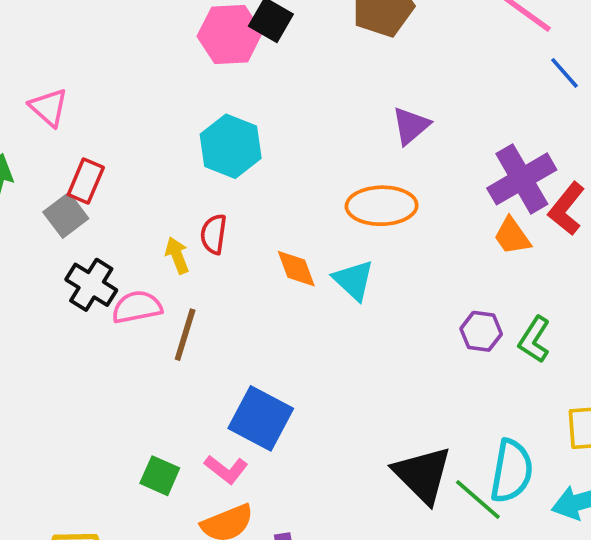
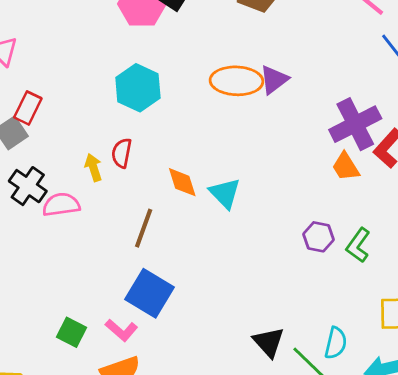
orange ellipse: (382, 206) -> (236, 81), moved
brown line: (185, 335) -> (144, 228), moved
cyan semicircle: (512, 471) -> (336, 343), size x0.7
black triangle: (423, 475) -> (269, 342), size x0.7

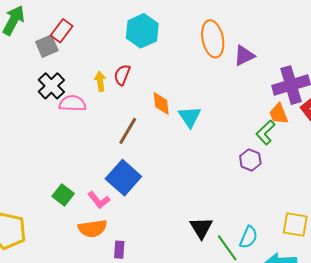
purple triangle: (274, 80) -> (244, 56), moved
orange ellipse: (236, 81) -> (213, 39), turned 66
green L-shape: (358, 245) -> (265, 132), moved

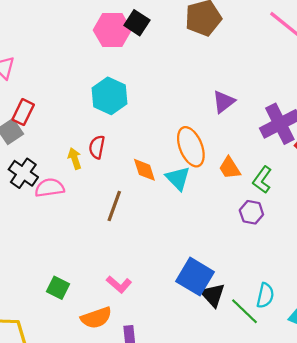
orange ellipse: (213, 39) -> (191, 147), moved
orange trapezoid: (279, 114) -> (230, 168), moved
blue square: (123, 178) -> (195, 277), moved
pink L-shape: (99, 200) -> (119, 284), moved

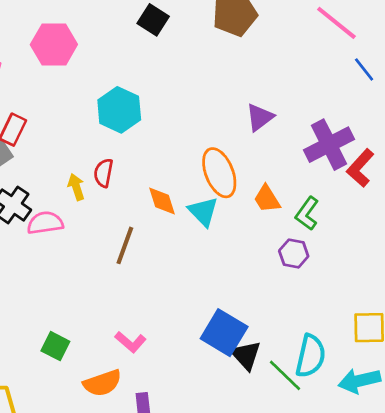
pink hexagon: (112, 30) -> (54, 45), moved
cyan semicircle: (265, 295) -> (311, 356), size x1.4

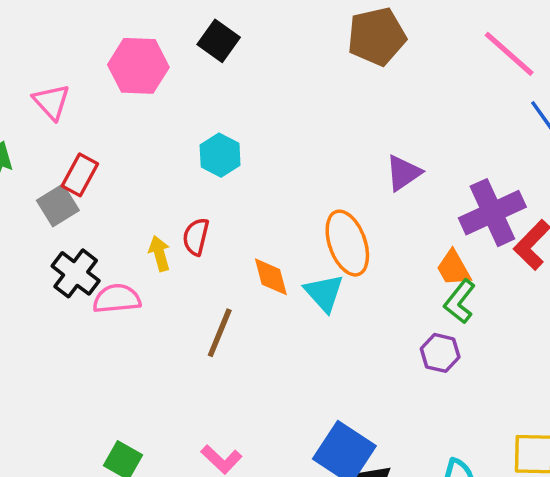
black square: (153, 20) -> (219, 41), moved
cyan hexagon: (119, 110) -> (220, 155), size x0.7
orange trapezoid: (267, 199) -> (454, 268), moved

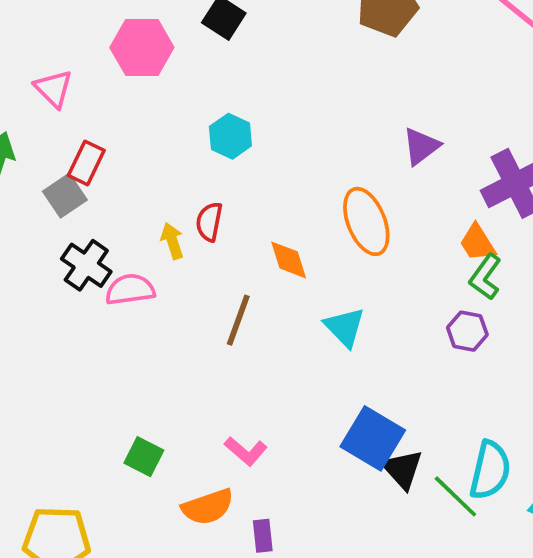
cyan triangle: (324, 293) -> (345, 327), moved

